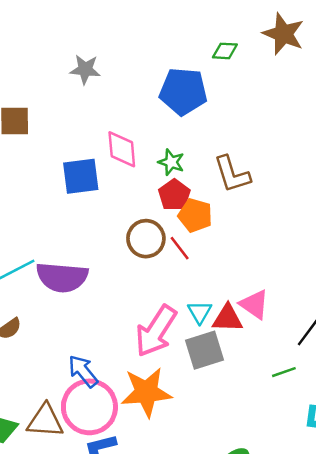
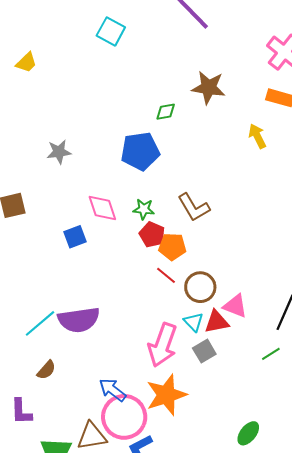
blue square: (81, 176) -> (75, 237), size x0.7
brown circle: (146, 239) -> (200, 287), moved
gray square: (204, 350) -> (204, 351), size x0.7

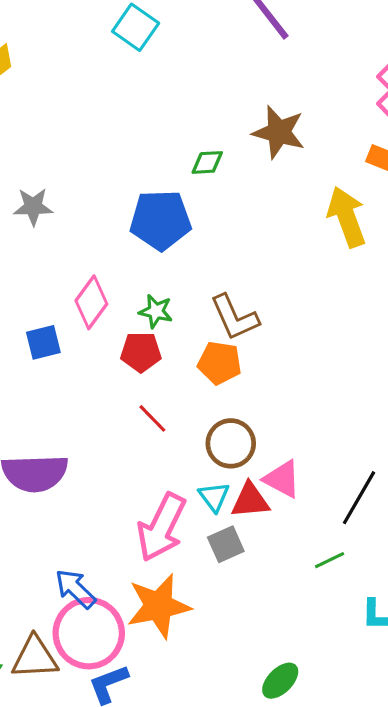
yellow arrow: (257, 136) -> (347, 217), size x1.5
pink diamond: (102, 208) -> (91, 302), turned 48
red pentagon: (152, 234) -> (141, 352), moved, turned -30
orange pentagon: (172, 247) -> (220, 363), moved
red line: (166, 275) -> (152, 418), moved

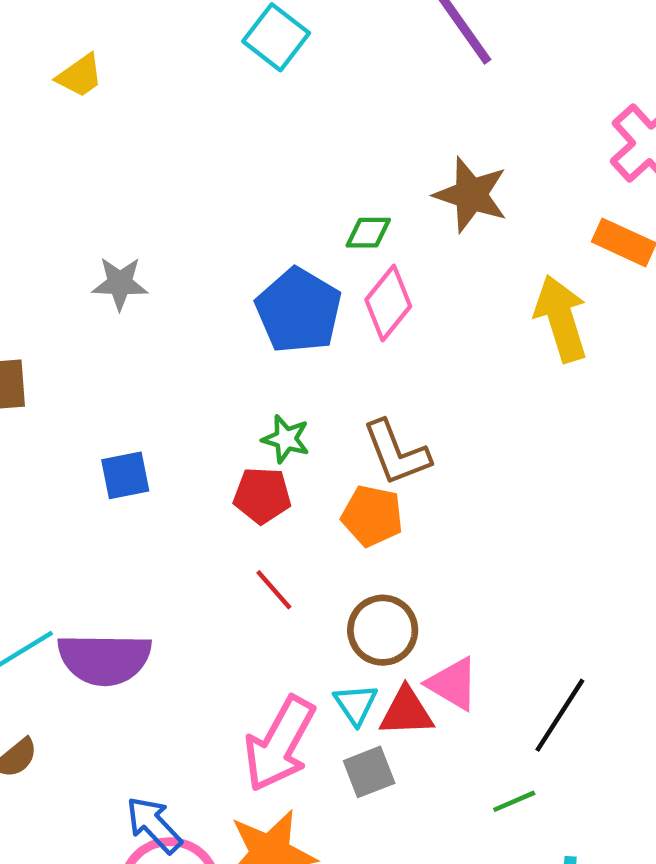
blue pentagon: (161, 220) -> (299, 311), turned 30
pink diamond: (91, 302) -> (388, 303), moved

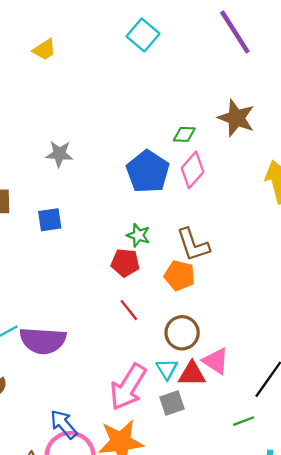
blue square: (125, 475) -> (50, 220), moved

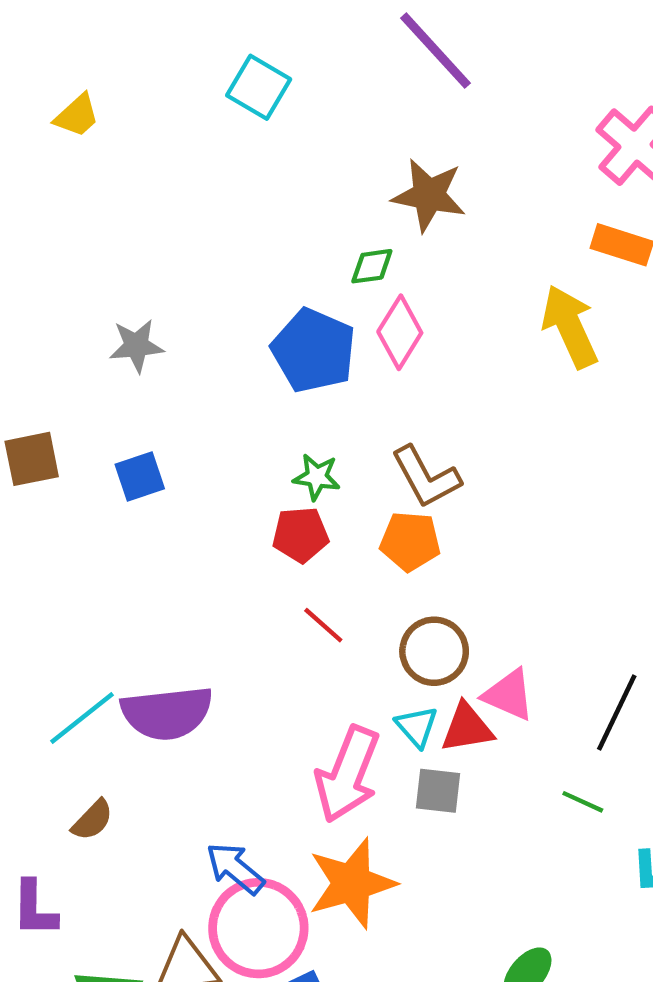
yellow trapezoid: (44, 50) -> (77, 116), moved
brown star: (236, 118) -> (429, 195), moved
gray square: (172, 403) -> (438, 791), turned 35
green line: (244, 421) -> (583, 802), turned 55

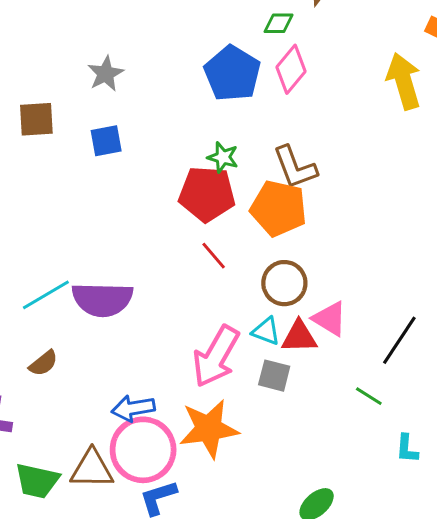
gray star: (136, 346) -> (106, 74), moved, turned -30
red pentagon: (300, 535) -> (207, 194), size x1.5
orange pentagon: (410, 541) -> (279, 208), size x1.4
cyan triangle: (417, 727) -> (266, 331), turned -36
blue arrow: (235, 868) -> (133, 408), turned -57

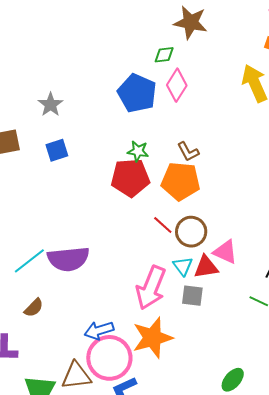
brown L-shape: (295, 167) -> (188, 152), size x0.7
red line: (214, 256) -> (163, 225), moved
cyan triangle: (266, 331) -> (183, 266), turned 40

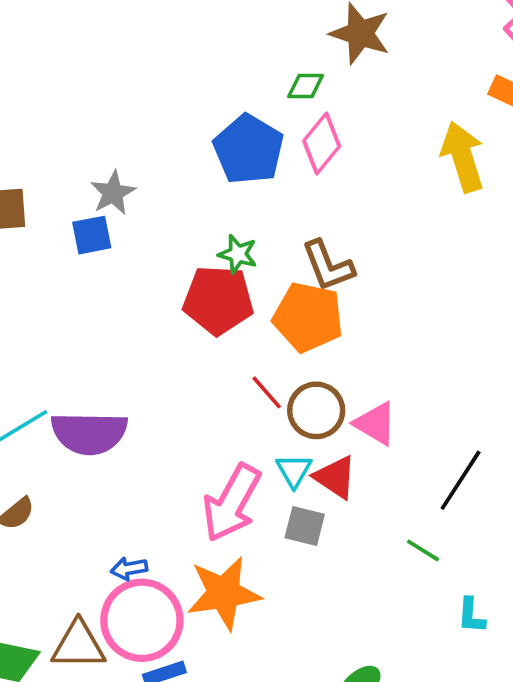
gray star: (51, 105) -> (113, 193), moved
brown L-shape: (188, 152) -> (328, 266), size x1.4
pink triangle: (225, 252) -> (375, 423), moved
red triangle: (206, 267) -> (335, 477), turned 36
blue arrow: (99, 330) -> (129, 569), size x0.7

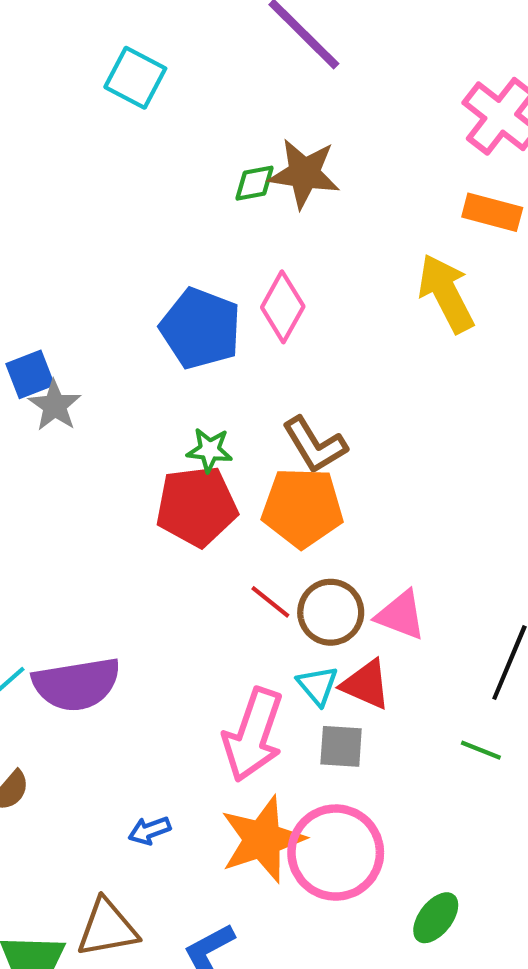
green diamond: (306, 86) -> (255, 183), moved
blue square: (92, 235) -> (30, 374), moved
pink circle: (142, 620) -> (336, 853), moved

